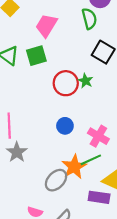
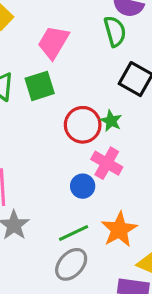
pink cross: (98, 136) -> (107, 163), moved
green line: (91, 160) -> (74, 233), moved
orange star: (74, 167) -> (119, 229), moved

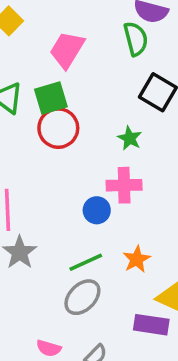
red circle: (83, 125) -> (58, 128), moved
pink cross: (107, 163) -> (124, 185), turned -32
orange star: (119, 229) -> (137, 259), size x0.7

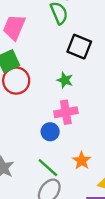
green line: (86, 262) -> (48, 168), turned 75

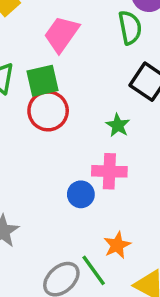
green line: (48, 168) -> (94, 270), moved

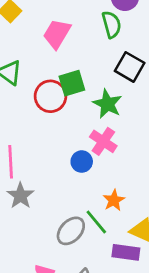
green square: (43, 81) -> (72, 83), moved
green star: (118, 125) -> (107, 104), size x1.5
pink cross: (109, 171) -> (103, 141), turned 36

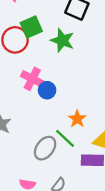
pink cross: (103, 141) -> (32, 79), moved

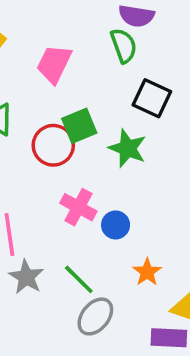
blue circle: (47, 90) -> (116, 225), moved
green line: (65, 138) -> (79, 279), moved

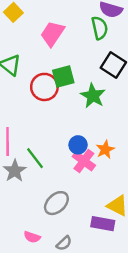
pink cross: (78, 207) -> (84, 161), moved
orange star: (147, 272) -> (105, 150), moved
green line: (79, 279) -> (35, 158), moved

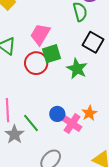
pink trapezoid: (52, 34) -> (40, 34), moved
blue circle: (78, 145) -> (57, 114), moved

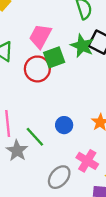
green star: (77, 69) -> (82, 46), moved
pink cross: (72, 123) -> (87, 161), moved

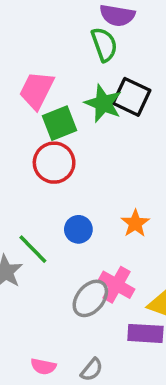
red circle: (37, 69) -> (54, 163), moved
gray ellipse: (59, 177) -> (90, 298), moved

